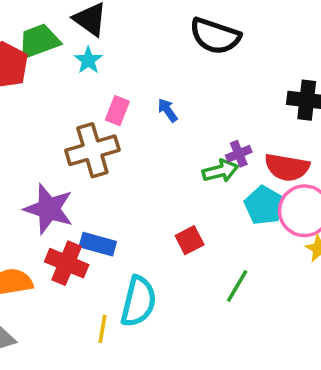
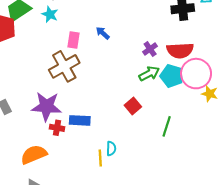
green arrow: (220, 171) -> (149, 74), moved
red cross: (67, 263) -> (57, 128), moved, size x0.6
cyan semicircle: (138, 301) -> (111, 149), size x0.5
yellow line: (103, 329) -> (100, 158), moved

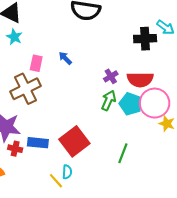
green arrow: (149, 74) -> (109, 100), turned -42
red square: (133, 106) -> (74, 141), moved, size x1.8
yellow line: (100, 158) -> (56, 181), turned -42

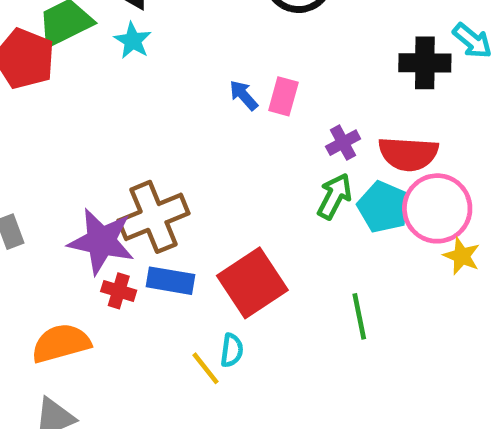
pink rectangle: (36, 63) -> (283, 96), moved
brown cross: (26, 89) -> (154, 217), moved
green line: (123, 153) -> (359, 316), turned -36

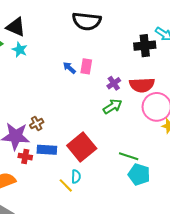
green arrow: (334, 196) -> (113, 106), turned 36
cyan pentagon: (383, 207) -> (139, 174), moved
brown cross: (154, 217) -> (37, 124), size x0.5
green line: (359, 316) -> (129, 156), turned -54

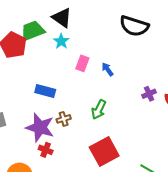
pink rectangle: (86, 66) -> (82, 63), moved
green arrow: (113, 106) -> (99, 110), moved, turned 138
blue rectangle: (47, 150) -> (45, 91), moved

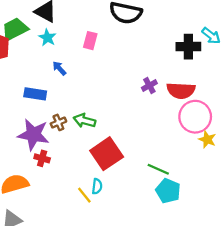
pink rectangle: (82, 63) -> (90, 41), moved
blue arrow: (108, 69) -> (59, 68), moved
green arrow: (99, 110) -> (84, 121), moved, turned 84

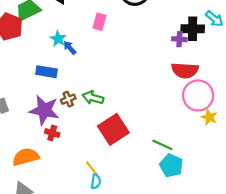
cyan star: (47, 38) -> (58, 39), moved
purple cross: (149, 86) -> (179, 39), moved, turned 32
cyan semicircle: (97, 186) -> (96, 181), moved

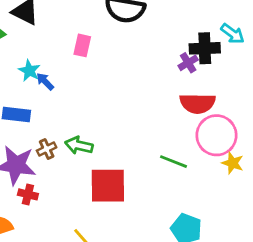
purple cross: (179, 39) -> (188, 63), turned -32
red square: (113, 129) -> (108, 186), turned 36
green line: (162, 145) -> (173, 162), moved

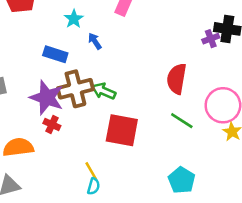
blue arrow: (45, 82) -> (95, 41), moved
red semicircle: (197, 103) -> (177, 79), moved, turned 88
brown cross: (47, 149) -> (75, 89), size x2.0

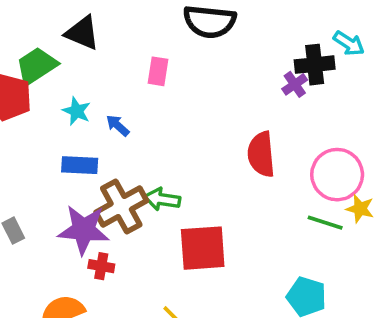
cyan star: (74, 19) -> (77, 111), moved
blue arrow: (95, 41) -> (118, 126), moved
green line: (182, 121) -> (325, 223), moved

